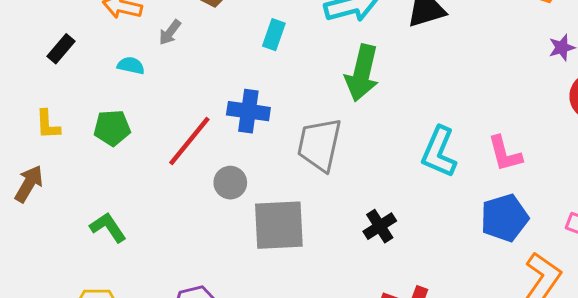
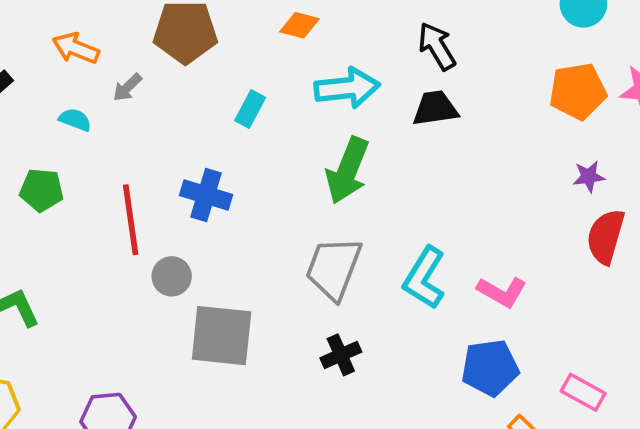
red line: (189, 141) -> (131, 220), turned -56
gray trapezoid: (319, 145) -> (334, 268), moved
pink L-shape: (505, 154) -> (502, 292), turned -54

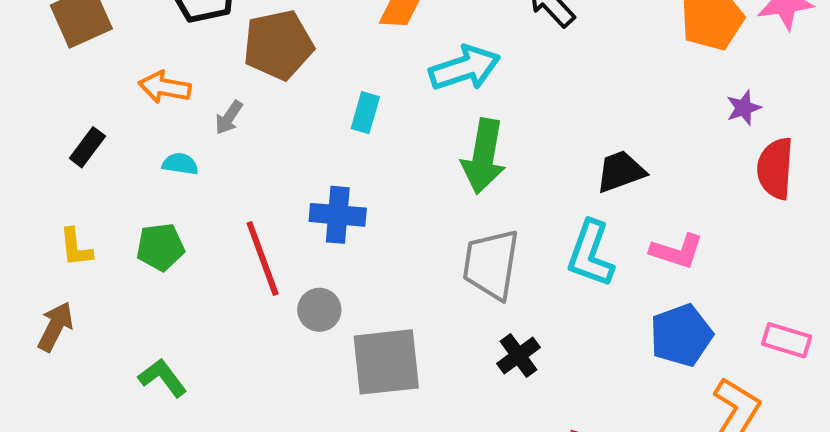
black trapezoid: (435, 108) -> (621, 172), moved

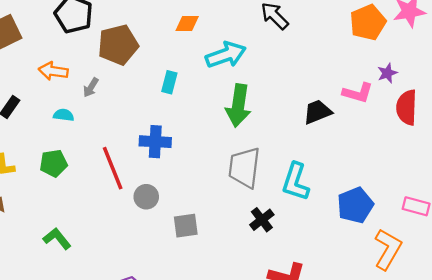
pink L-shape: (677, 251) -> (358, 93), moved
cyan L-shape: (590, 254) -> (296, 182), moved
gray square: (386, 362) -> (186, 226), size x0.6

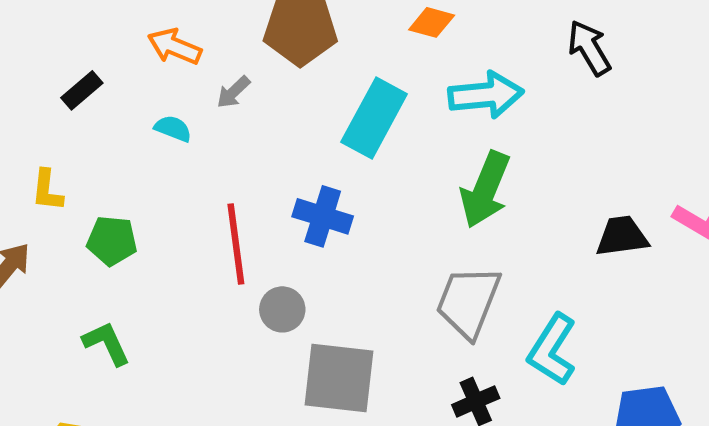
cyan rectangle: (169, 82) -> (374, 118), size x1.8
green pentagon: (54, 163) -> (112, 241), moved
gray square: (186, 226) -> (339, 378), size x1.6

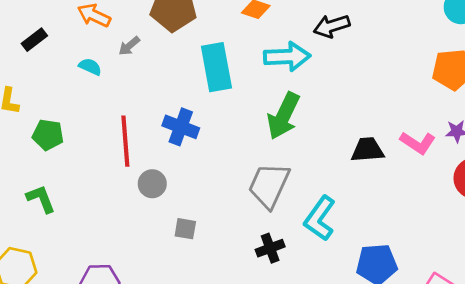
black arrow: (589, 48) -> (332, 26), moved, turned -80
cyan rectangle: (374, 118) -> (216, 67), turned -42
gray square: (339, 378) -> (185, 229), size x0.5

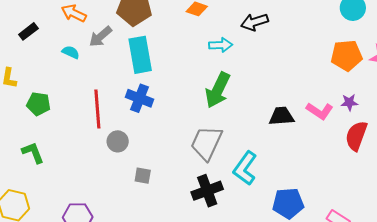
gray arrow: (129, 46) -> (100, 37), size x1.4
cyan arrow: (287, 57) -> (221, 45), size x0.7
cyan rectangle: (216, 67) -> (140, 55), moved
black cross: (270, 248) -> (207, 191), size x1.4

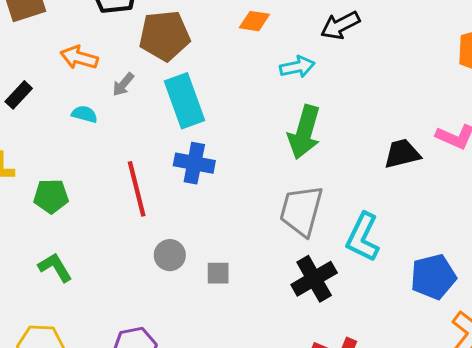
gray arrow: (100, 37) -> (123, 84), size x0.7
gray circle: (118, 141) -> (170, 255), moved

